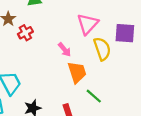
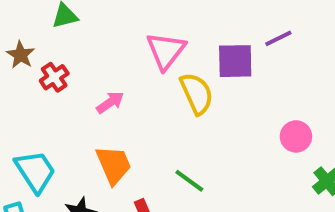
pink arrow: (65, 50) -> (110, 102), moved, turned -80
orange trapezoid: (77, 72) -> (114, 165), moved

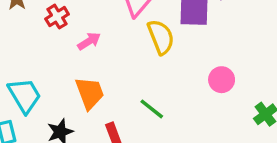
red cross: (54, 77) -> (57, 17), moved
pink circle: (296, 136) -> (222, 80), moved

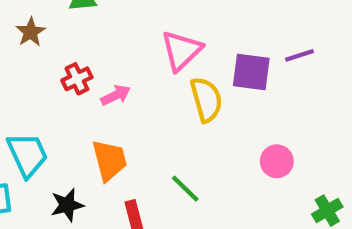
red cross: (57, 17) -> (77, 79), moved

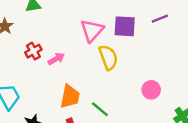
purple line: (300, 55) -> (160, 19), moved
purple square: (251, 72) -> (125, 26), moved
orange trapezoid: (110, 160) -> (70, 97), moved, turned 30

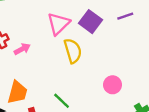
purple square: (125, 26) -> (91, 22), turned 30
orange trapezoid: (70, 97) -> (17, 92), moved

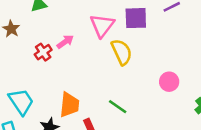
purple square: (91, 22) -> (136, 18), turned -30
pink arrow: (22, 49) -> (65, 42), moved

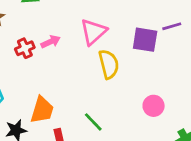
purple square: (136, 18) -> (145, 40), moved

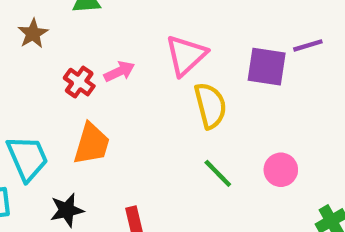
red cross: (25, 48) -> (79, 82), turned -30
orange trapezoid: (42, 110) -> (92, 144), moved
green line: (93, 122) -> (218, 173), moved

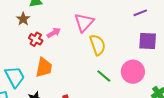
brown star: (33, 34) -> (23, 19), moved
purple square: (267, 67) -> (148, 41), moved
pink circle: (281, 170) -> (133, 72), size x1.5

